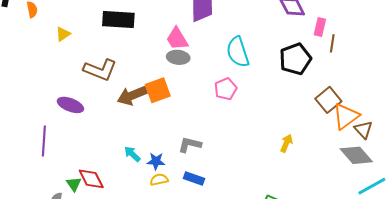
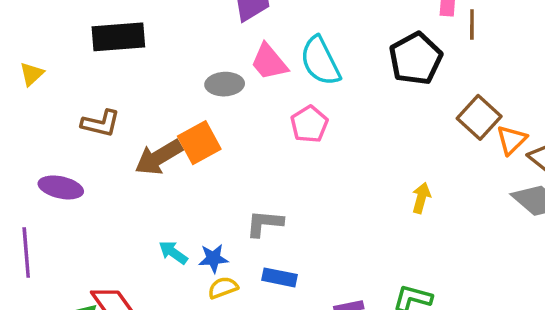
pink trapezoid: (177, 39) -> (269, 62), moved
brown L-shape: (100, 70) -> (101, 123), size x0.7
orange triangle: (346, 116) -> (512, 140), size x0.7

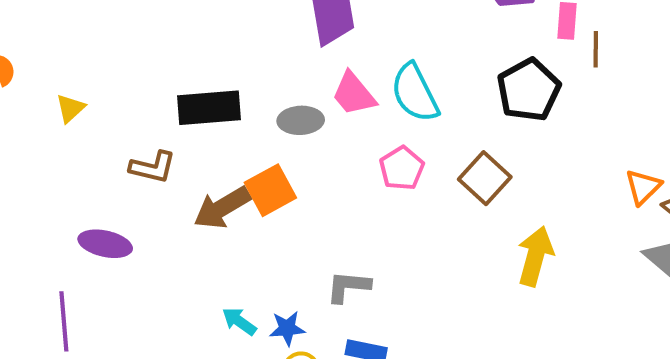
black rectangle: (118, 37) -> (209, 108), moved
brown square: (479, 117) -> (485, 178), moved
yellow arrow: (421, 198) -> (535, 256), size x1.6

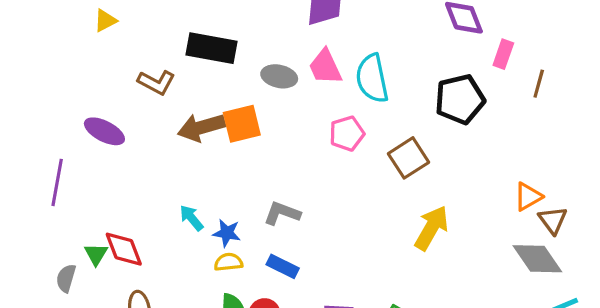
brown line: (596, 49) -> (539, 84), moved

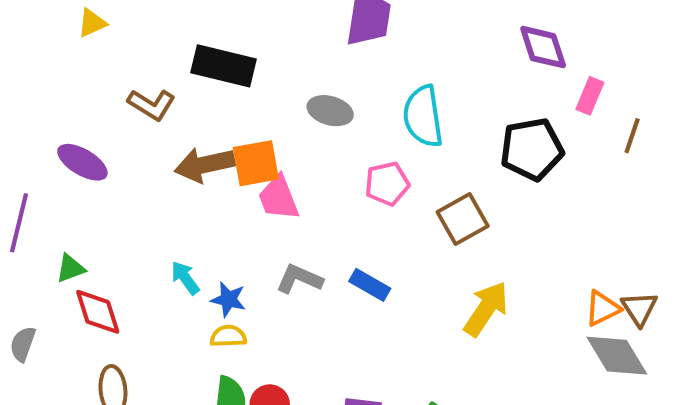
pink trapezoid: (325, 67) -> (278, 198), moved
gray ellipse: (279, 76) -> (330, 111), moved
orange triangle: (528, 197) -> (603, 308), moved
green triangle: (96, 254) -> (70, 268), moved, turned 35
blue rectangle: (283, 266) -> (370, 285), moved

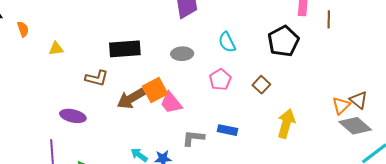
yellow triangle: (92, 23) -> (56, 49), turned 35
cyan semicircle: (423, 116) -> (227, 42), size x0.7
brown square: (463, 219) -> (261, 85), size x0.7

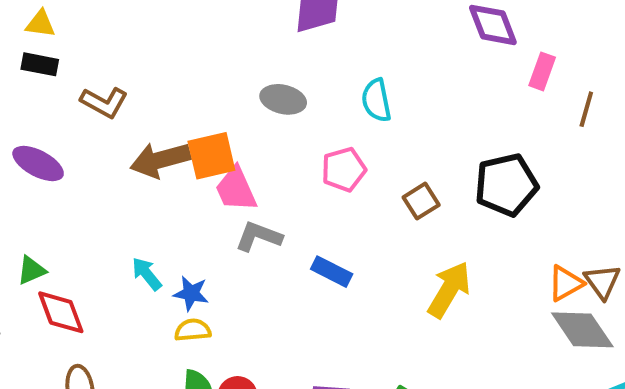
black pentagon: (283, 41) -> (506, 185), moved
black rectangle: (125, 49) -> (40, 64), moved, size x0.6
gray L-shape: (193, 138) -> (259, 236), moved

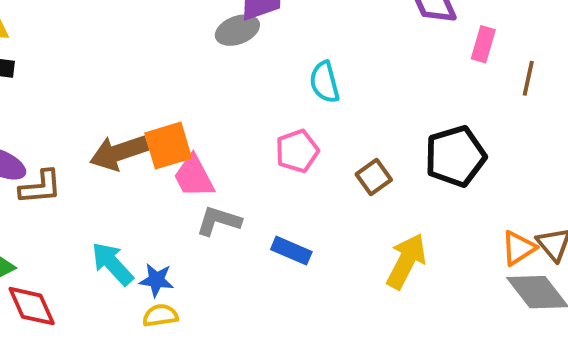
gray ellipse: (283, 99) -> (237, 30), moved, turned -30
brown L-shape: (104, 102) -> (40, 187), moved, turned -30
cyan arrow: (147, 274) -> (112, 264), size x1.4

